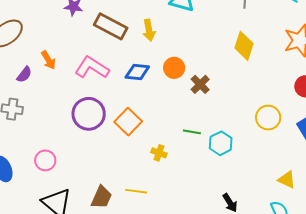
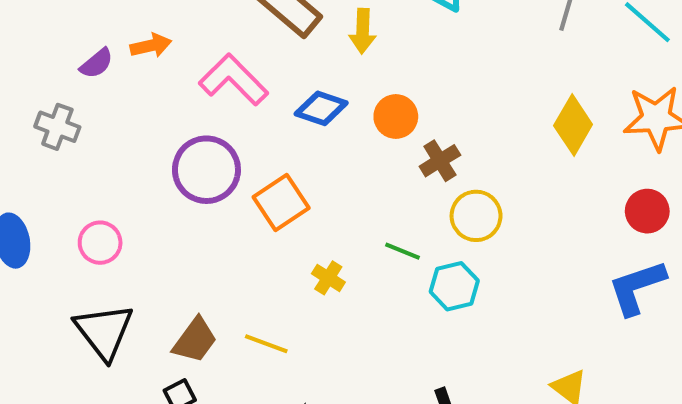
yellow diamond: (244, 46) -> (573, 125), moved
orange arrow: (48, 60) -> (151, 46), turned -84
yellow circle: (268, 118) -> (476, 216), moved

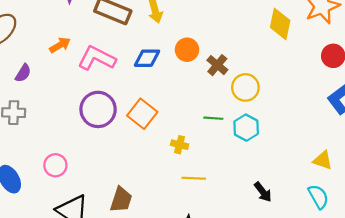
orange arrow: (151, 46) -> (60, 45), moved
yellow line: (266, 344) -> (194, 178), moved

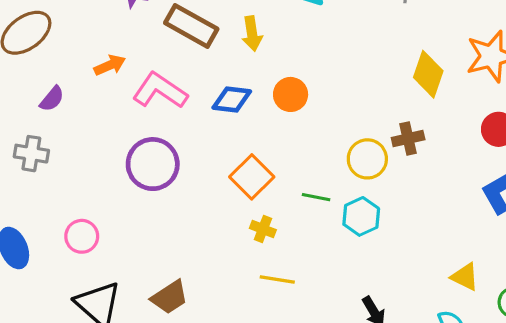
brown cross: (217, 65) -> (408, 139), moved, turned 30
orange square: (142, 114) -> (252, 177), moved
brown trapezoid: (121, 200) -> (170, 297), turned 32

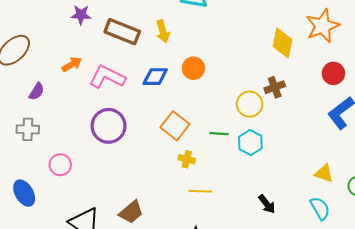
pink circle: (82, 236) -> (60, 165), moved

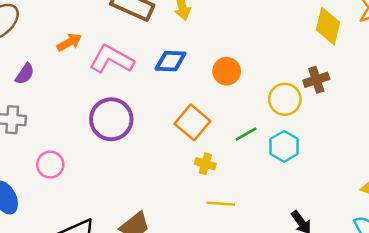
orange circle: (193, 68) -> (227, 71), moved
green line: (219, 134) -> (246, 134), turned -36

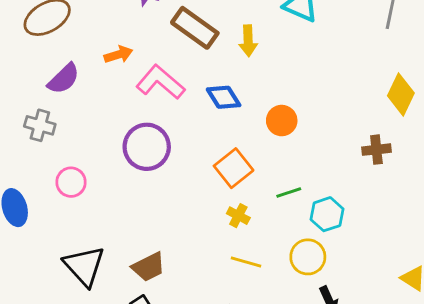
blue diamond: (171, 61) -> (224, 97), turned 44
purple semicircle: (25, 74) -> (64, 79), size x1.4
yellow circle: (285, 99) -> (308, 257), moved

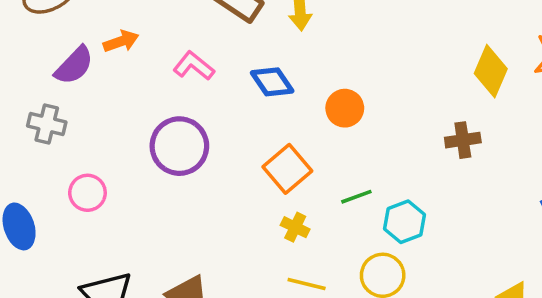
orange arrow: (118, 55) -> (121, 41), moved
pink L-shape: (160, 82) -> (194, 66), size x0.7

